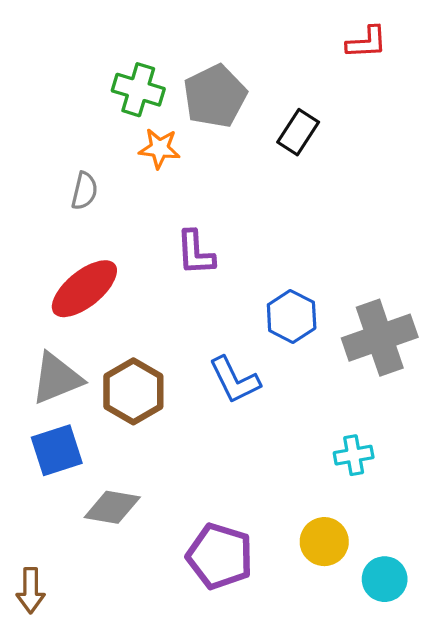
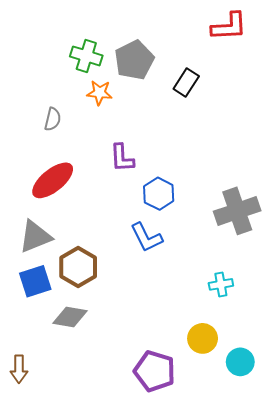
red L-shape: (367, 42) -> (229, 26), size x1.4
blue hexagon: (292, 316) -> (159, 194), moved
brown hexagon: (133, 391) -> (78, 267), moved
purple pentagon: (220, 556) -> (155, 371), moved

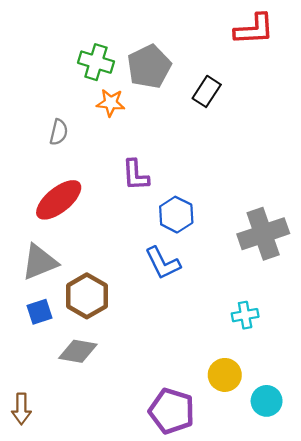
blue square: (35, 281) -> (40, 312), size x0.7

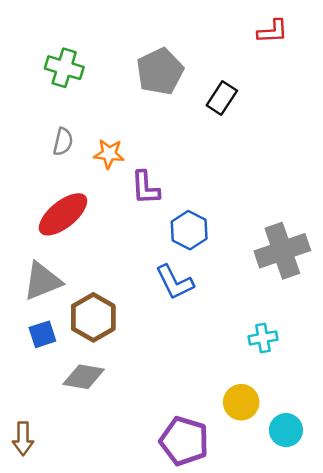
red L-shape: (254, 29) -> (273, 31), size x0.7
green cross: (96, 62) -> (64, 68), moved
orange star: (111, 103) -> (109, 154), moved

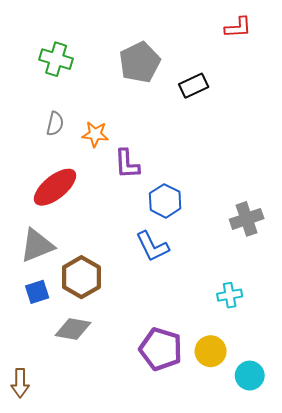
black rectangle: (222, 98) -> (194, 86), turned 32
gray cross: (282, 251) -> (247, 219), size x0.7
purple pentagon: (184, 441) -> (161, 349), moved

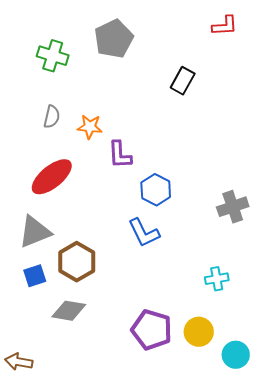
gray pentagon: (140, 62) -> (114, 39), moved
black rectangle: (194, 86) -> (183, 81), turned -36
brown arrow: (20, 383) -> (19, 362), turned 100

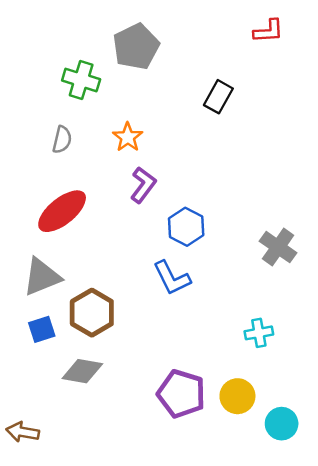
green cross: (53, 56) -> (81, 80), moved
orange star: (90, 127) -> (128, 137), moved, turned 30
purple L-shape: (120, 155) -> (143, 185), turned -140
gray cross: (233, 207) -> (278, 247), turned -36

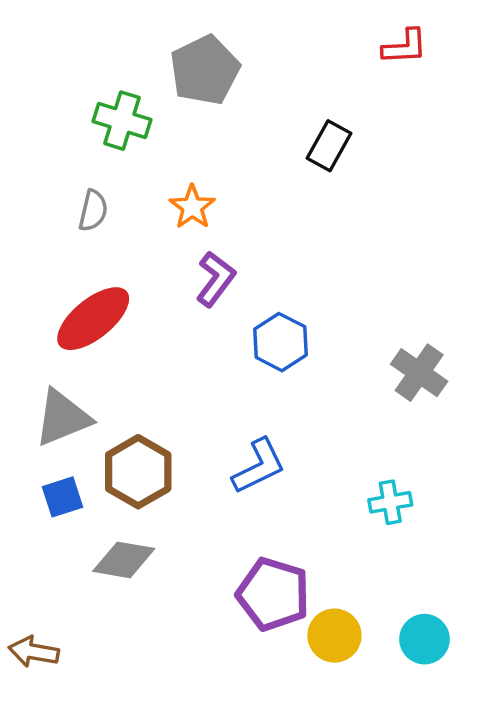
blue L-shape: (172, 278) -> (259, 466), moved, turned -90
yellow circle: (237, 396) -> (334, 636), moved

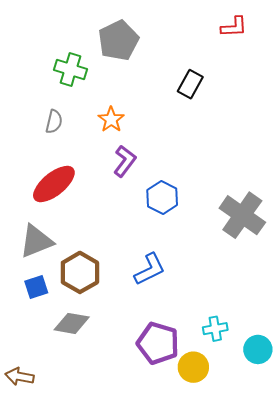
gray cross: (419, 373) -> (242, 215), size x1.4
cyan cross: (390, 502) -> (215, 329), moved
cyan circle: (424, 639) -> (258, 349), moved

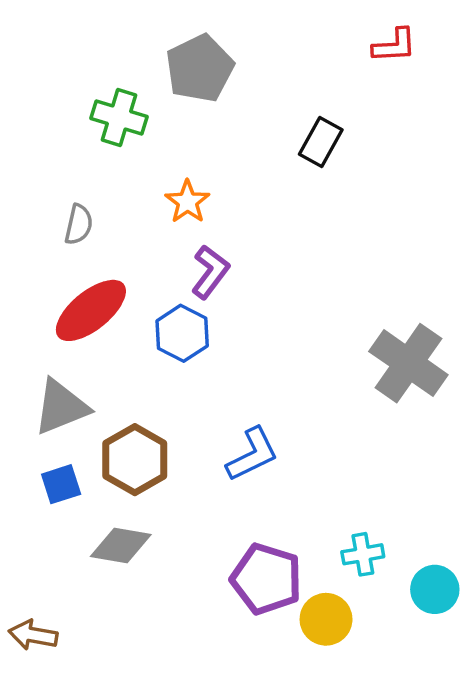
gray semicircle: (54, 122) -> (79, 224), moved
blue hexagon: (162, 198) -> (182, 333), moved

